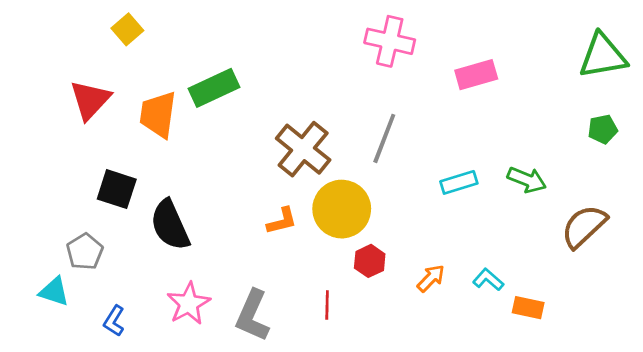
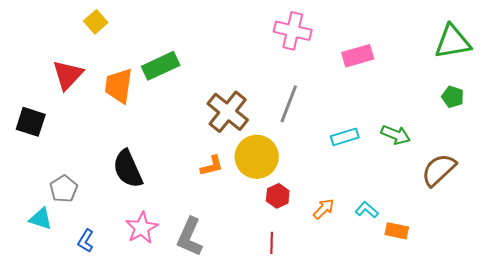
green pentagon: (603, 129) -> (453, 97), turned 30
black square: (117, 189) -> (31, 122), moved
red line: (327, 305) -> (272, 243), moved

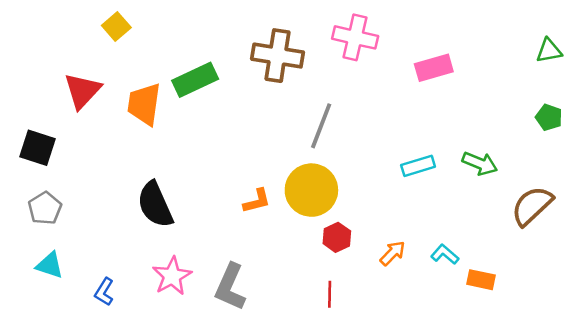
green triangle: (453, 42) -> (549, 51), size x0.6
gray line: (289, 104) -> (321, 126), moved
brown cross: (228, 112) -> (277, 56), moved, turned -30
gray pentagon: (64, 189) -> (45, 208), moved

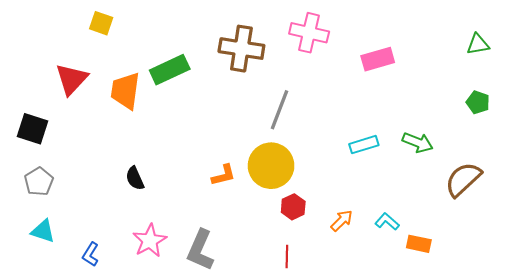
yellow square: (116, 26) -> (101, 23), turned -30
black semicircle: (155, 205) -> (135, 178), size x0.6

